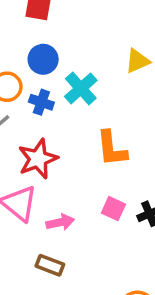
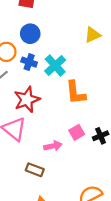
cyan cross: (81, 88) -> (55, 65), moved
pink square: (113, 209) -> (77, 132), turned 35
pink arrow: (60, 222) -> (53, 146), moved

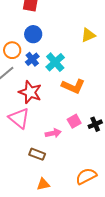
blue cross: (29, 62) -> (32, 59), turned 32
orange L-shape: (76, 93) -> (73, 86), turned -60
red star: (27, 99) -> (30, 92), turned -30

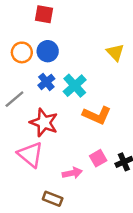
yellow triangle: (88, 35) -> (115, 52), turned -49
orange circle: (12, 50) -> (22, 52), moved

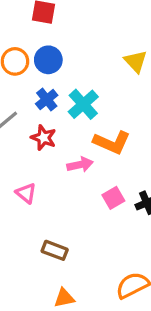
red star: (44, 123) -> (44, 138), moved, size x0.7
pink triangle: (30, 155) -> (26, 193), size x0.6
pink arrow: (72, 173) -> (80, 165), moved

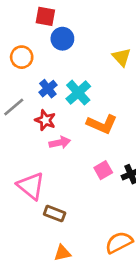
blue circle: (48, 60) -> (62, 39), moved
pink arrow: (80, 165) -> (60, 143), moved
pink triangle: (26, 193) -> (31, 186), moved, size x1.6

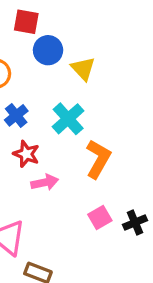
yellow triangle: (122, 57) -> (83, 69), moved
blue cross: (48, 89) -> (16, 115), moved
orange L-shape: (102, 124) -> (98, 159), turned -84

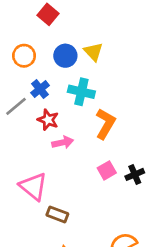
red square: (26, 22) -> (48, 14), turned 30
blue circle: (48, 50) -> (65, 56), moved
cyan cross: (68, 119) -> (81, 92), turned -35

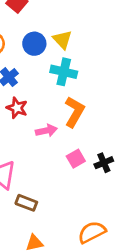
cyan cross: (81, 92) -> (64, 72), moved
pink arrow: (63, 142) -> (46, 131), moved

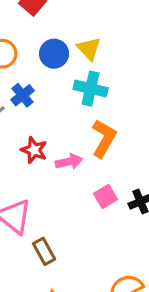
red star: (17, 108) -> (34, 150), moved
brown rectangle: (26, 203) -> (44, 251), turned 40

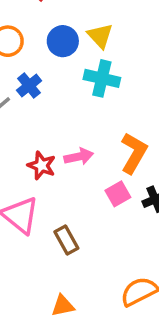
orange L-shape: (104, 138) -> (134, 153), moved
red star: (34, 150) -> (41, 165), moved
brown rectangle: (44, 251) -> (66, 240), moved

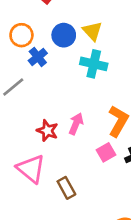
blue cross: (29, 86) -> (38, 57), moved
pink arrow: (79, 157) -> (76, 124), turned -55

